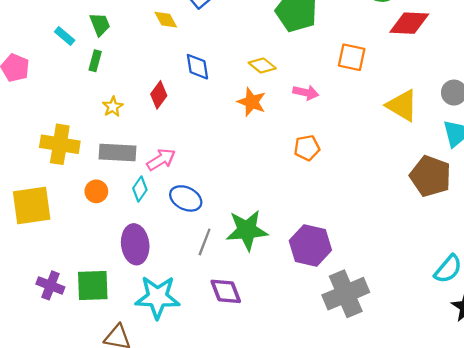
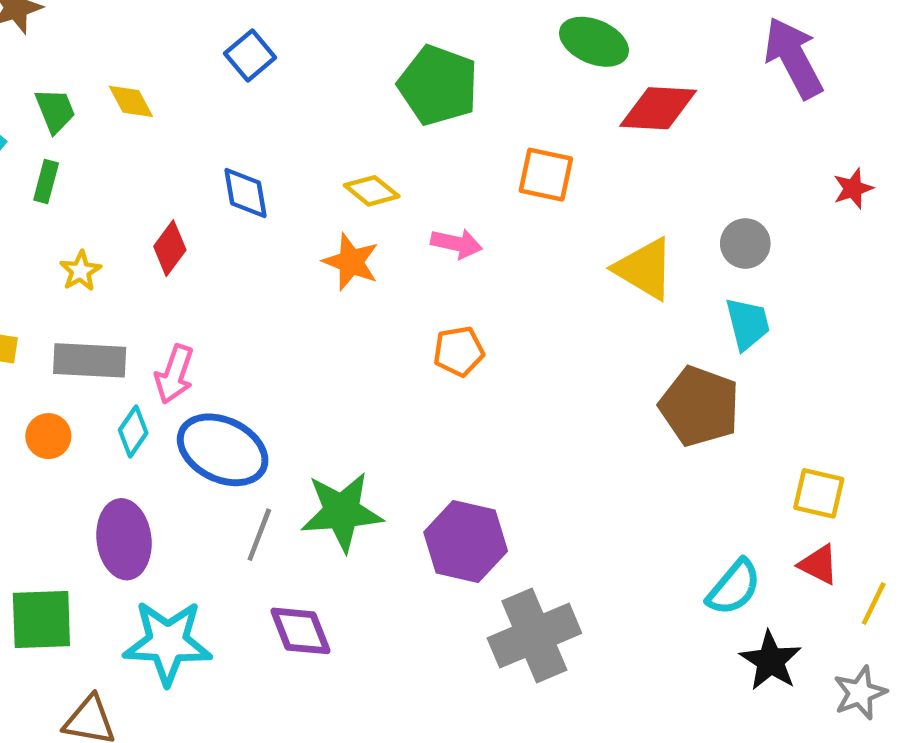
yellow diamond: (166, 20) -> (131, 101), moved
pink arrow: (161, 160) -> (174, 374), turned 140
blue ellipse: (186, 198) -> (223, 450), size x1.4

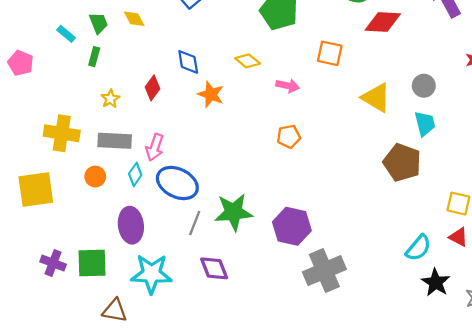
orange star: (351, 262) -> (211, 94), moved

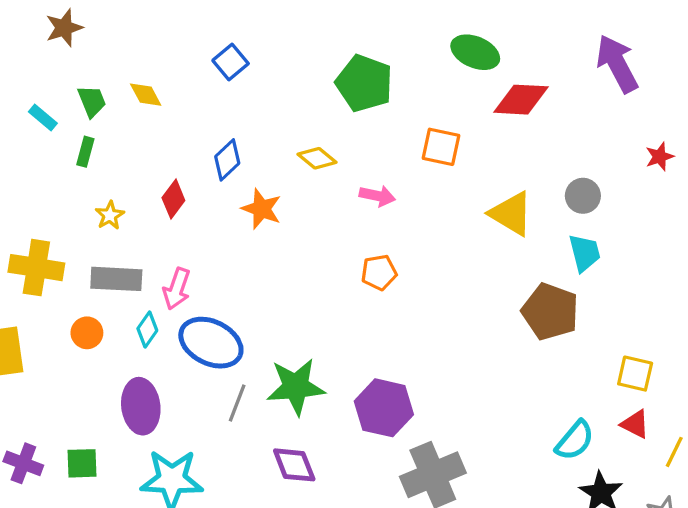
blue diamond: (188, 62) -> (227, 160), turned 56
green square: (92, 263) -> (82, 463), size x0.7
purple diamond: (214, 268) -> (294, 465), moved

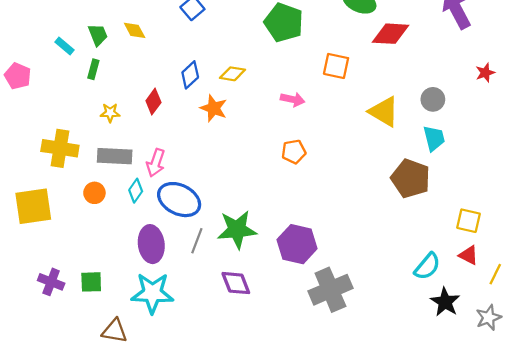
yellow diamond: (317, 158) -> (233, 74), moved, turned -30
yellow star: (110, 215) -> (110, 113), turned 30
purple ellipse: (141, 406) -> (151, 244), moved

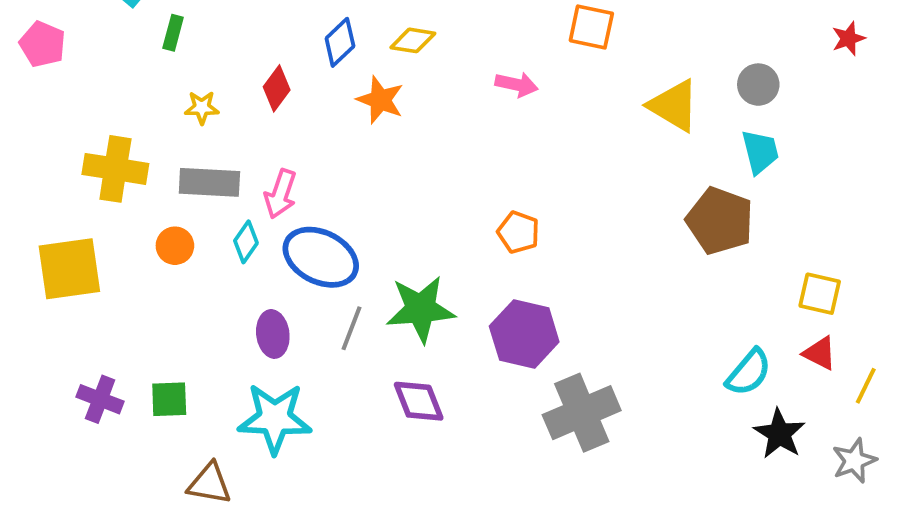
orange pentagon: (294, 152) -> (518, 232), moved, turned 30
purple ellipse: (151, 244) -> (273, 334), size x0.7

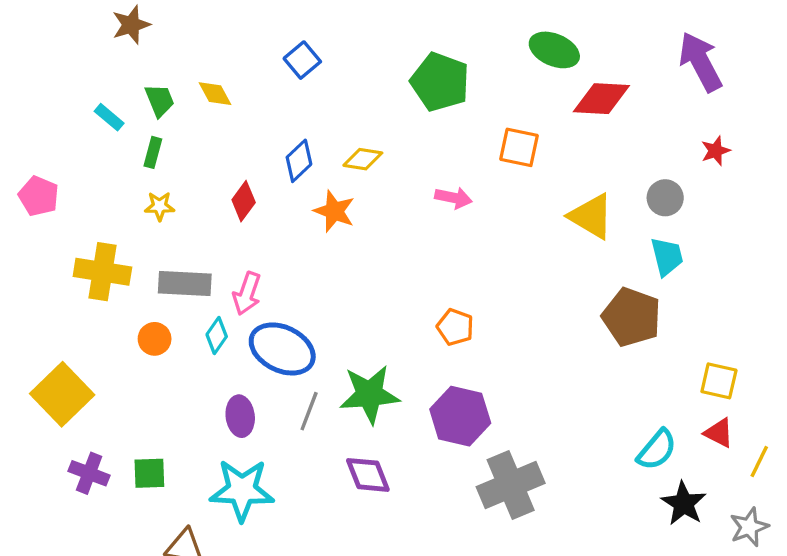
red star: (848, 38) -> (716, 151), moved
pink pentagon: (43, 44) -> (39, 196), moved
yellow star: (202, 108) -> (160, 206), moved
yellow square: (69, 269) -> (62, 394), moved, turned -36

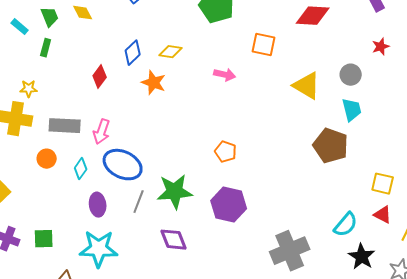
yellow star: (160, 206) -> (29, 89), moved
cyan diamond: (217, 336) -> (81, 169), moved
gray cross: (511, 485) -> (290, 251), moved

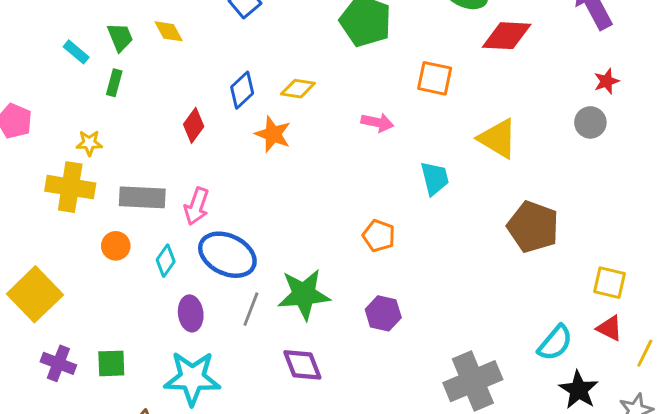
gray circle: (351, 75) -> (590, 122), moved
cyan trapezoid: (352, 110) -> (435, 178), moved
purple hexagon: (229, 205) -> (383, 313), size x0.7

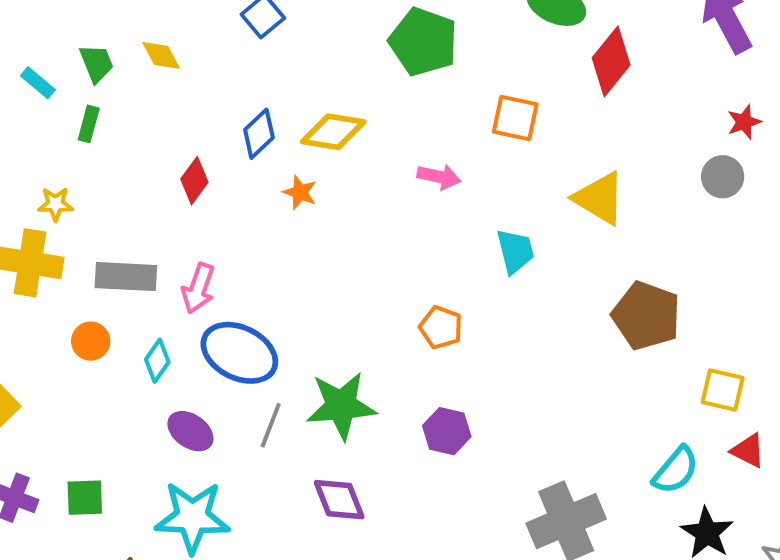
red diamond: (507, 36) -> (611, 61), turned -54
yellow diamond: (298, 89) -> (333, 132), size x1.4
orange star: (273, 134) -> (300, 192), size x0.7
yellow square: (610, 283) -> (723, 390), moved
purple ellipse: (191, 313) -> (190, 431), turned -48

